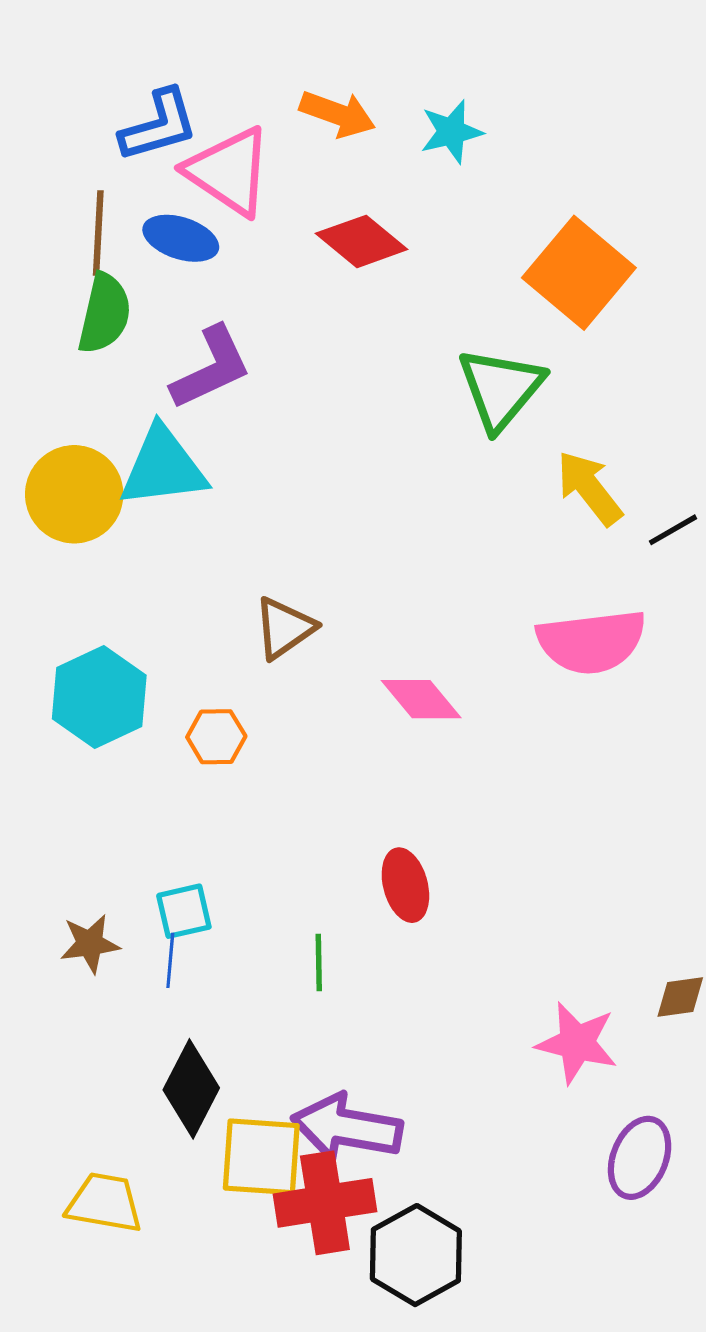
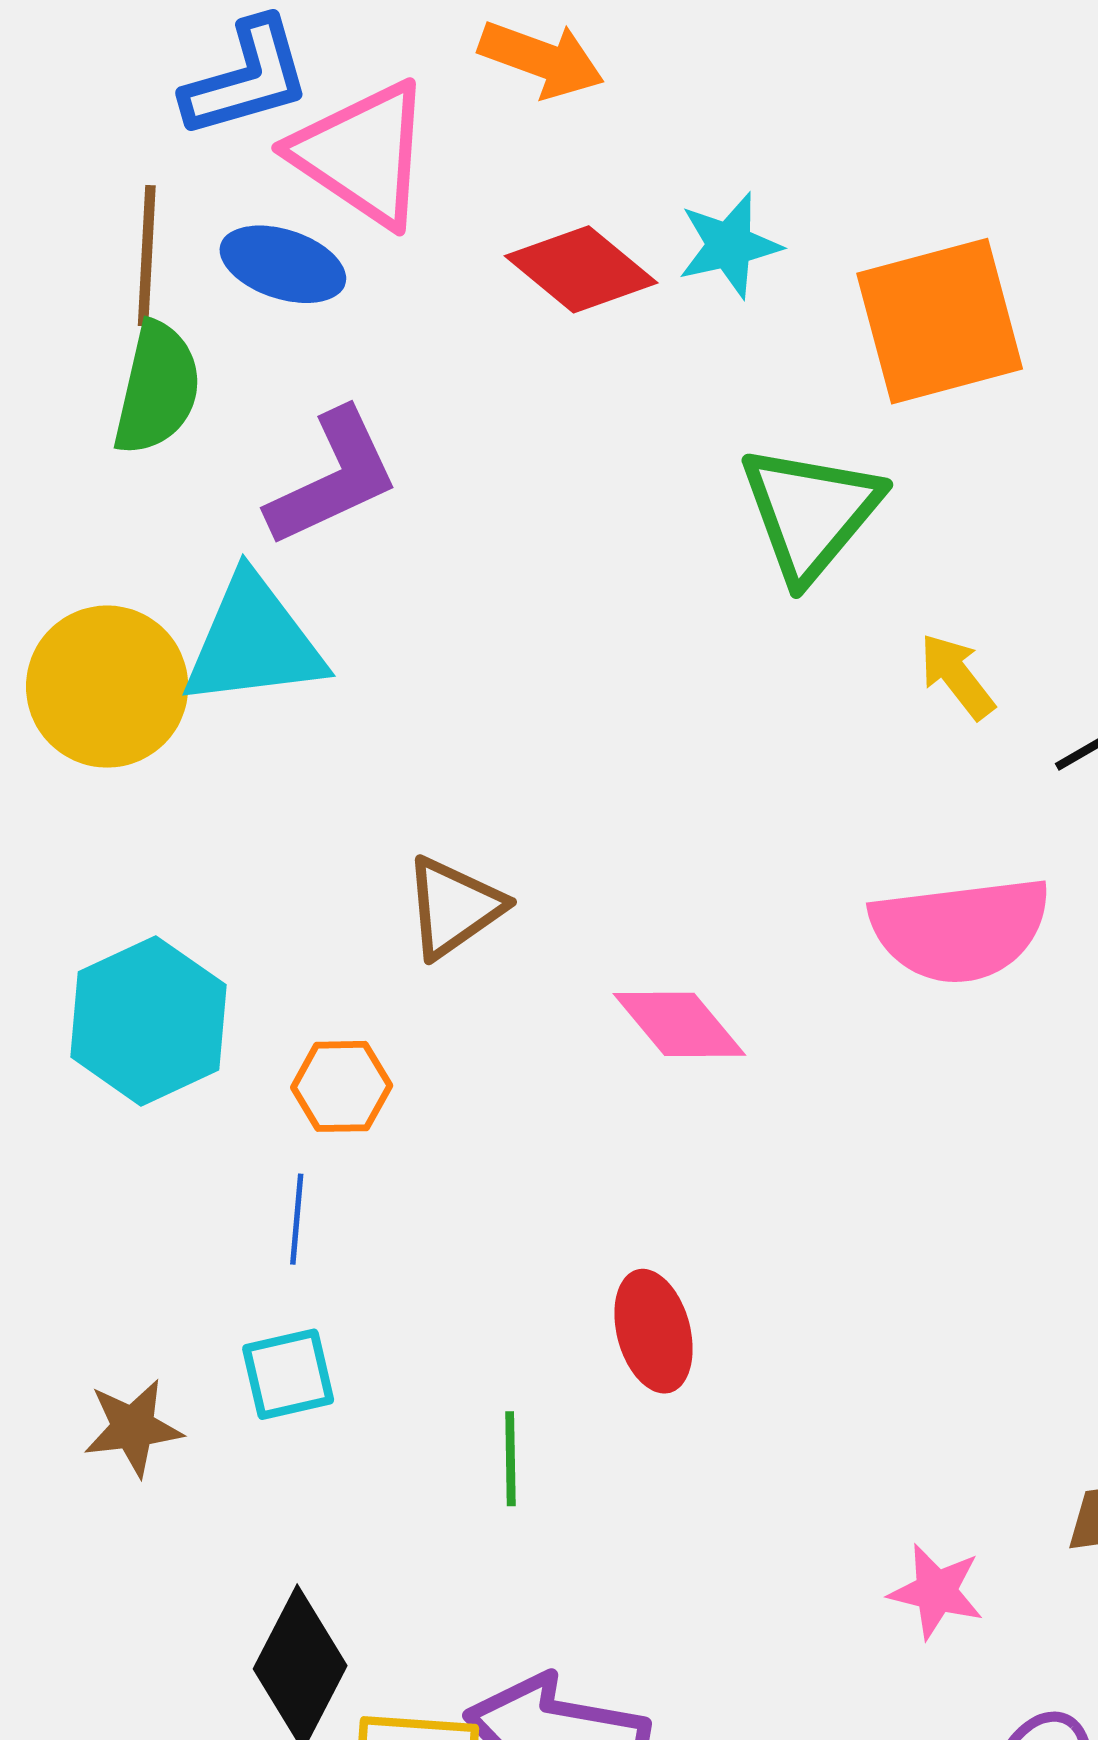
cyan star: (451, 132) -> (729, 245), moved
orange square: (579, 273) -> (940, 321), turned 35
yellow arrow: (589, 488) -> (957, 676), size x0.7
blue line: (170, 960) -> (297, 1219), moved
pink star: (577, 1043) -> (936, 1591), size x0.7

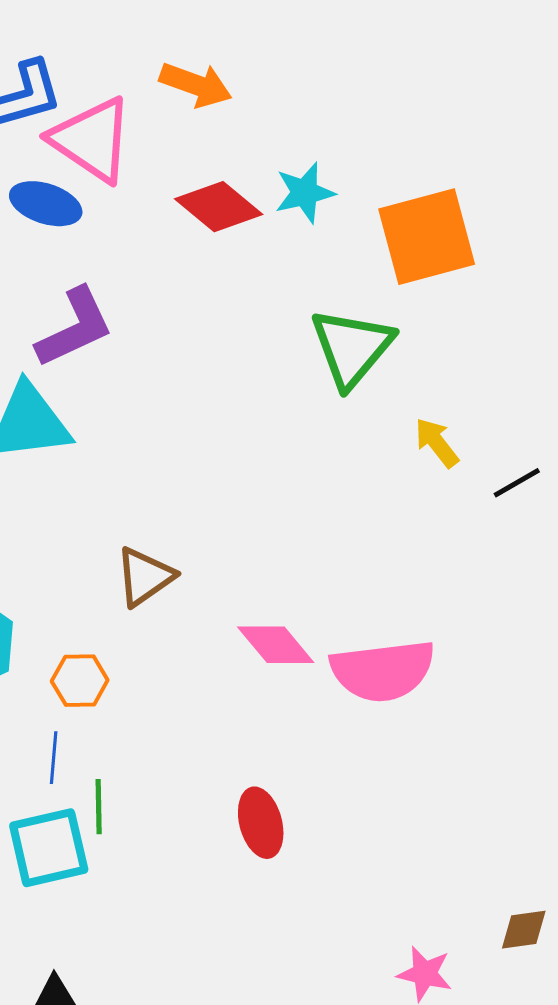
pink semicircle: (960, 930) -> (383, 671), moved
cyan square: (288, 1374) -> (49, 848), size x1.5
green line: (510, 1459) -> (99, 807), moved

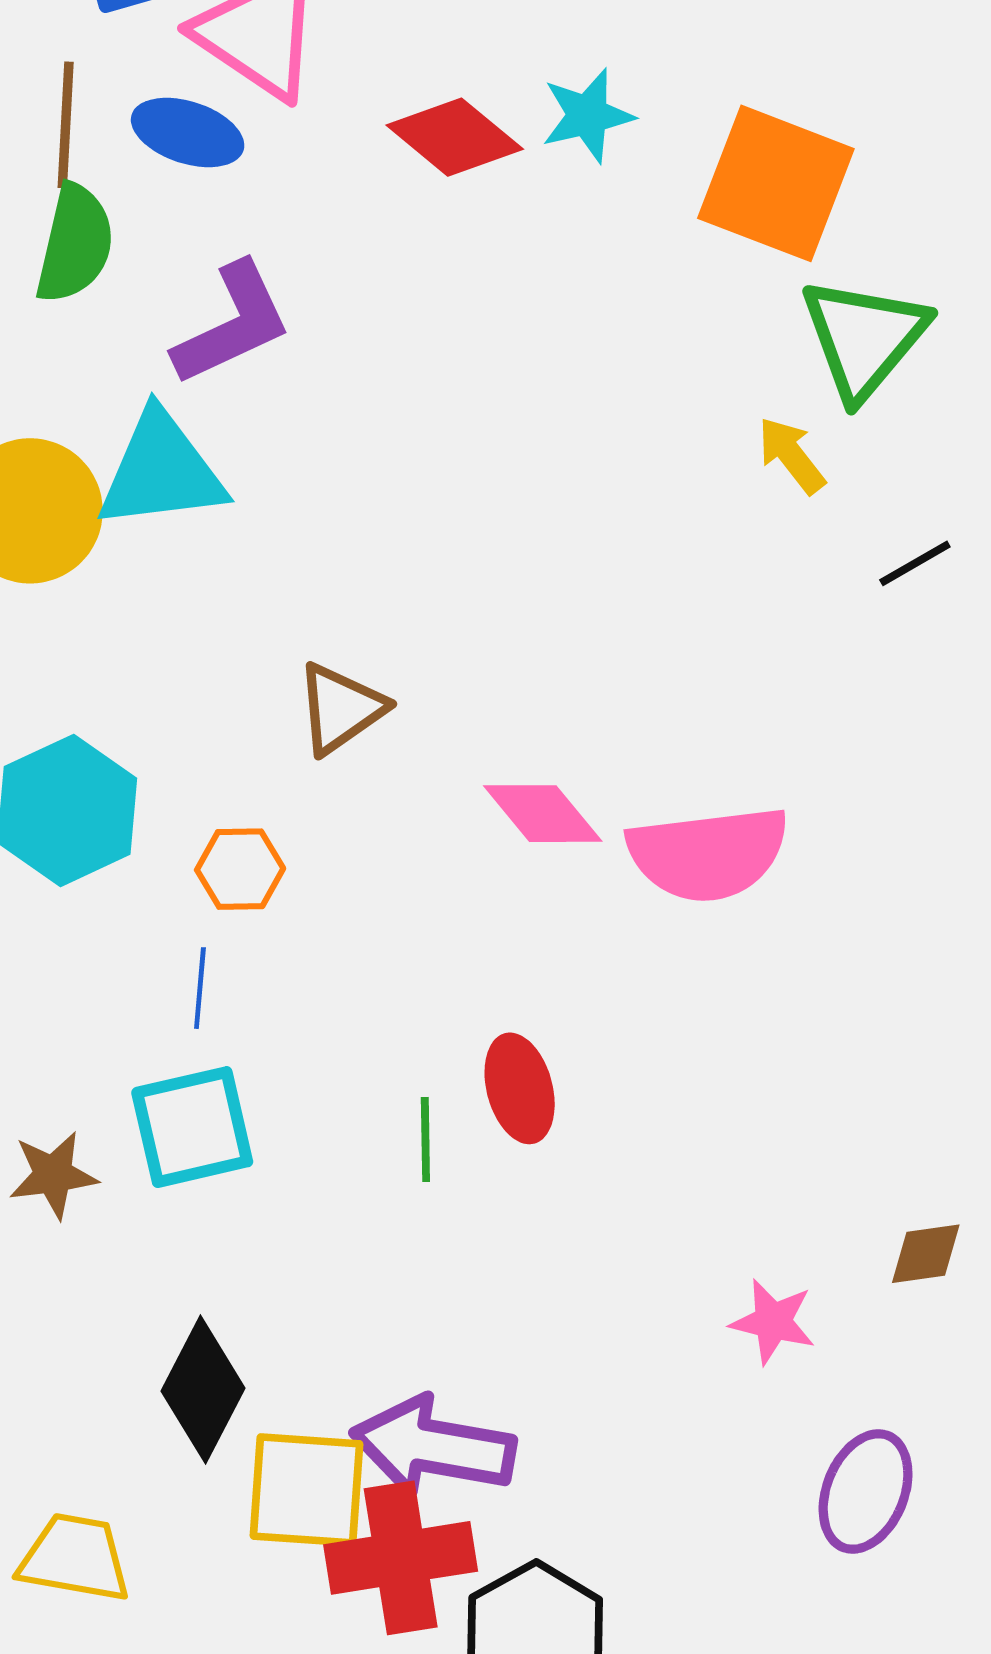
orange square: (427, 237) -> (776, 183), turned 36
green triangle: (352, 348) -> (864, 338), moved
yellow arrow: (437, 443) -> (791, 455), moved
green line: (99, 807) -> (425, 1139), moved

